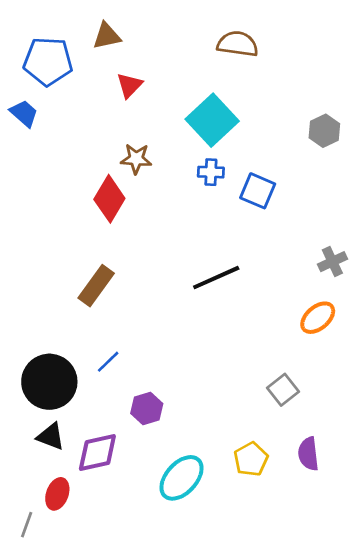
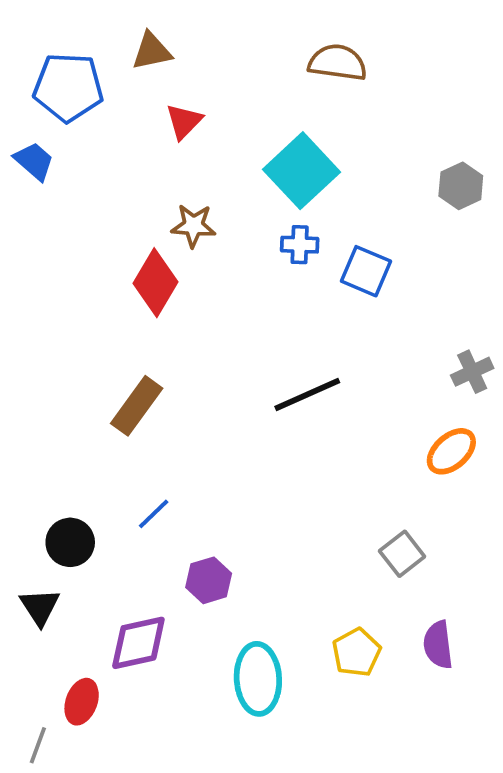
black circle: (49, 382) -> (70, 542), size x0.6
black triangle: (51, 436) -> (40, 607), moved, turned 36
cyan ellipse: (182, 478) -> (258, 679), turned -45

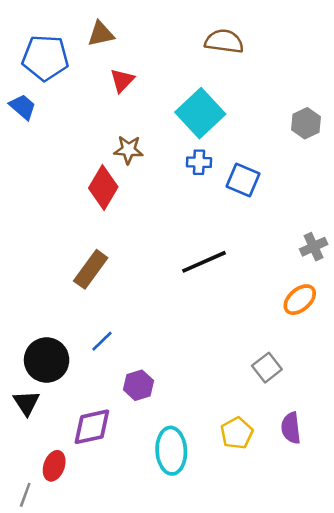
black circle: (70, 542) -> (47, 360), size x1.4

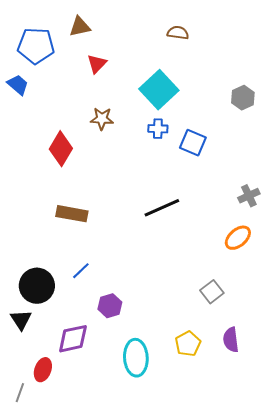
brown semicircle: (224, 41) -> (178, 33), size x0.7
red diamond: (103, 187) -> (61, 149), moved
brown rectangle: (91, 269) -> (72, 214), turned 64

